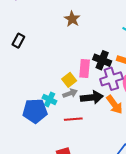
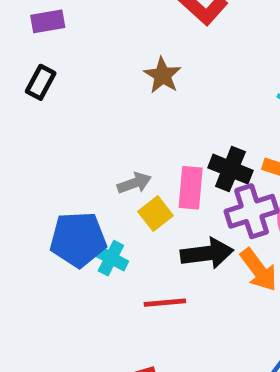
black rectangle: (18, 41) -> (41, 82), moved
gray arrow: (70, 93) -> (134, 183), moved
blue pentagon: (35, 111) -> (78, 239), moved

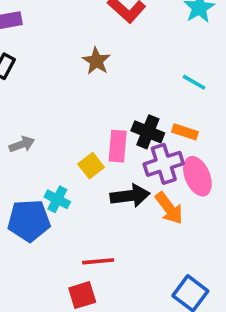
gray arrow: (134, 183) -> (22, 144), moved
blue pentagon: (78, 239) -> (29, 221), moved
red line: (165, 303) -> (98, 261), moved

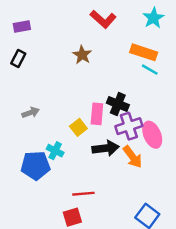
orange rectangle: (185, 132) -> (144, 52), moved, size x1.5

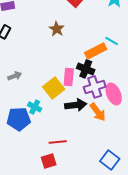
orange rectangle: (144, 52) -> (96, 51), moved, turned -45
yellow square: (78, 127) -> (54, 88), size x1.5

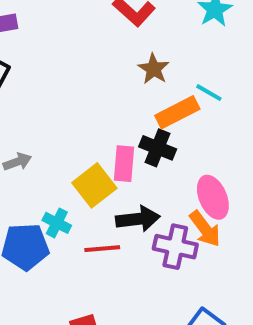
brown star: (57, 29) -> (154, 69), moved
purple cross: (95, 87) -> (175, 247), moved, turned 30
orange arrow: (98, 112) -> (205, 229), moved
red line: (58, 142) -> (102, 249), moved

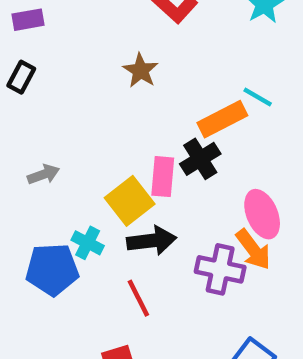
brown star: (154, 69) -> (141, 71), moved
black cross: (158, 148) -> (200, 159), turned 36
black arrow: (138, 219) -> (152, 241), moved
red line: (102, 249) -> (138, 298), moved, turned 68

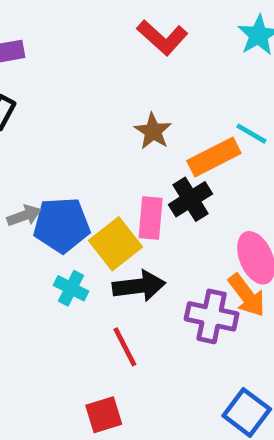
brown star: (141, 71) -> (153, 131), moved
blue pentagon: (52, 269) -> (62, 225), moved

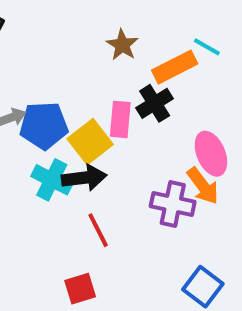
black arrow: (139, 286) -> (84, 178), moved
cyan cross: (71, 288) -> (52, 180), size x1.4

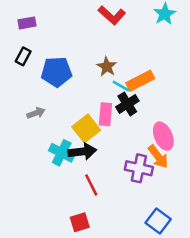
cyan line: (207, 47) -> (121, 86), moved
blue pentagon: (44, 125) -> (57, 72), moved

